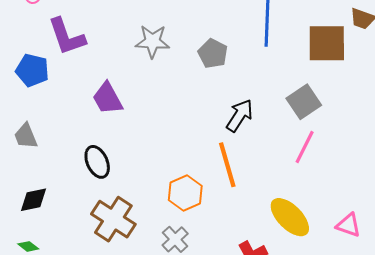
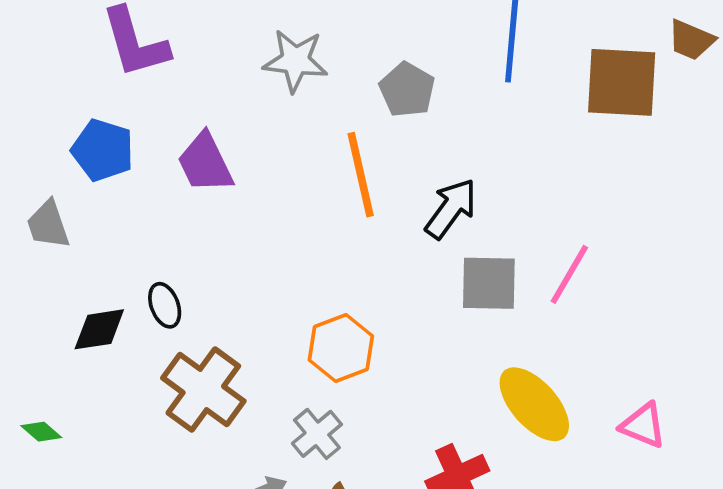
blue pentagon: (32, 70) -> (103, 150), moved
gray square: (304, 102) -> (489, 283), moved, turned 32
black ellipse: (97, 162) -> (165, 305), moved, size x0.7
orange line: (227, 165) -> (361, 175), moved
black diamond: (33, 200) -> (99, 329), moved

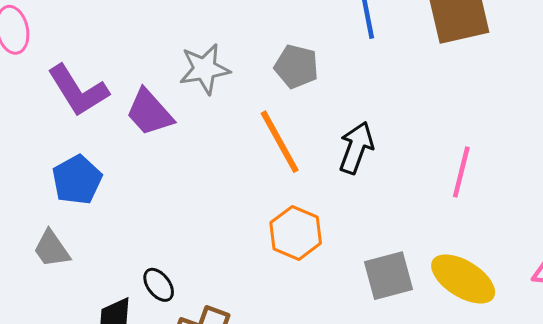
blue pentagon: (103, 150) -> (77, 180), turned -30
purple trapezoid: (205, 163) -> (149, 112), moved
gray square: (489, 283) -> (389, 276), moved
orange hexagon: (341, 348) -> (296, 233), moved

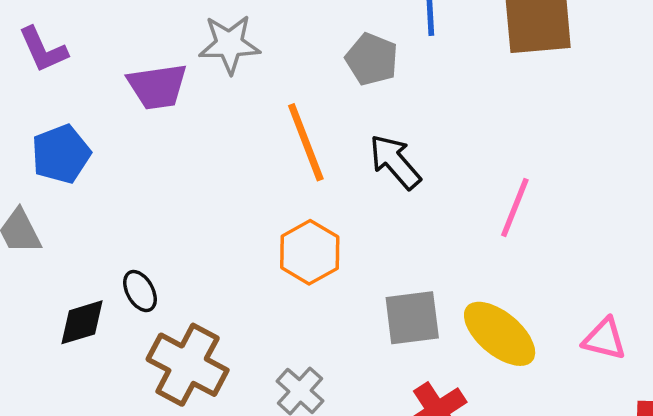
gray pentagon: (296, 66) -> (372, 59), moved
purple L-shape: (78, 90) -> (43, 50), moved, size x0.7
purple trapezoid: (149, 112) -> (157, 86), turned -64
black arrow: (356, 148) -> (395, 162), turned -69

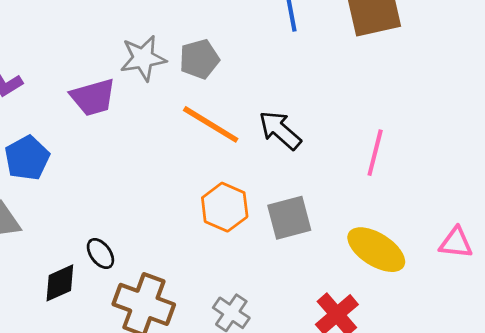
gray pentagon: (372, 59) -> (199, 59), moved, turned -30
orange line: (306, 142) -> (211, 124), turned -30
gray square: (412, 318) -> (289, 218), moved

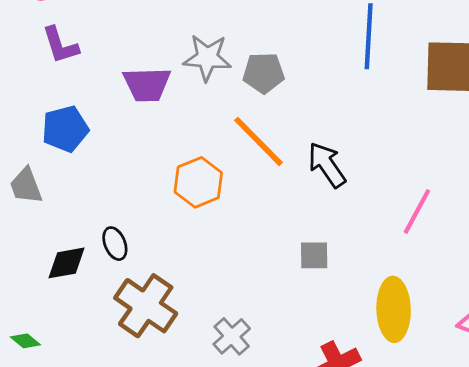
orange hexagon: (225, 207) -> (198, 182), moved
gray square: (289, 218) -> (314, 255), size x0.7
yellow ellipse: (376, 250) -> (394, 309), turned 42

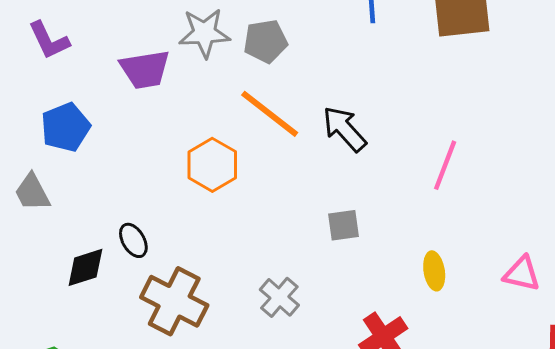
yellow ellipse: (394, 309) -> (434, 271), size x0.6
gray cross: (232, 336) -> (279, 297), moved

